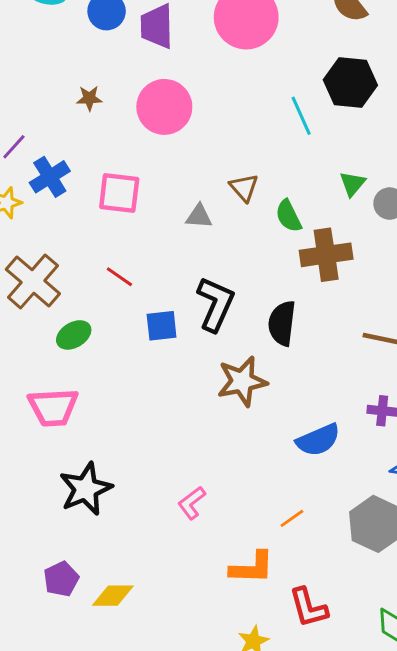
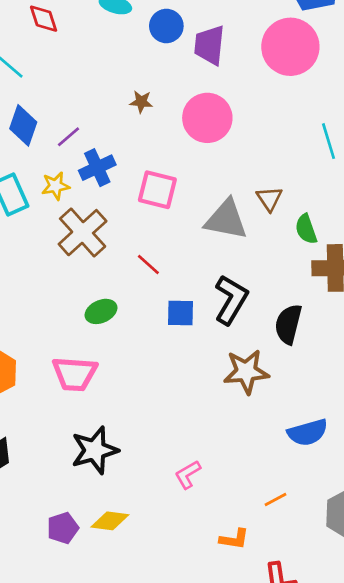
gray triangle: (199, 216) -> (226, 219), size x1.8
brown cross: (33, 281) -> (83, 233), moved
orange L-shape: (252, 568) -> (234, 539), size x0.7
yellow diamond: (113, 596) -> (110, 521), moved

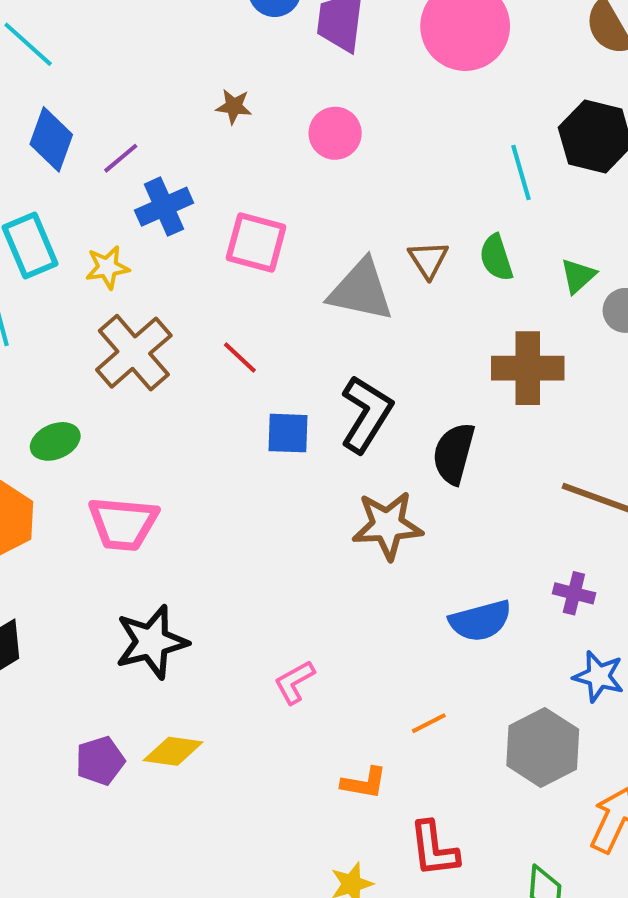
pink circle: (207, 118) -> (335, 133), size x0.7
yellow star: (56, 186) -> (107, 267), moved
green semicircle: (306, 229) -> (496, 258), moved
brown cross: (83, 233) -> (134, 353), moved
green ellipse: (101, 311) -> (55, 441), moved

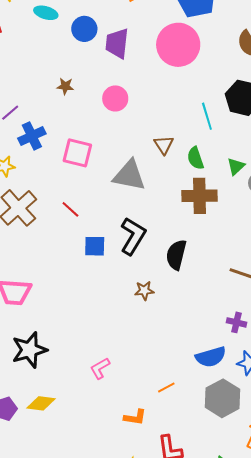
brown triangle: (428, 260) -> (164, 145), moved
brown cross: (528, 368) -> (200, 196), moved
brown star: (387, 525) -> (144, 291), size x0.6
blue semicircle: (480, 621) -> (211, 357), moved

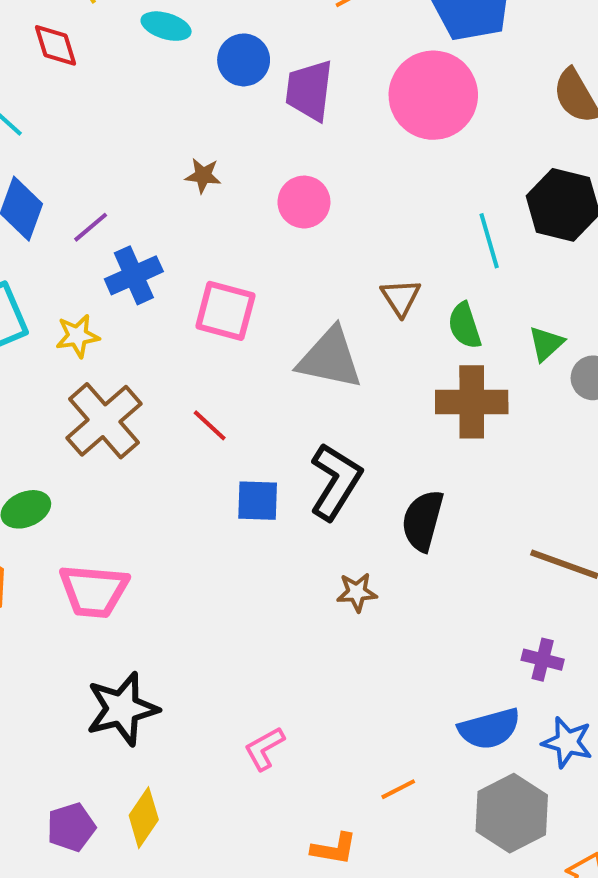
yellow diamond: (41, 403) -> (144, 818), turned -64

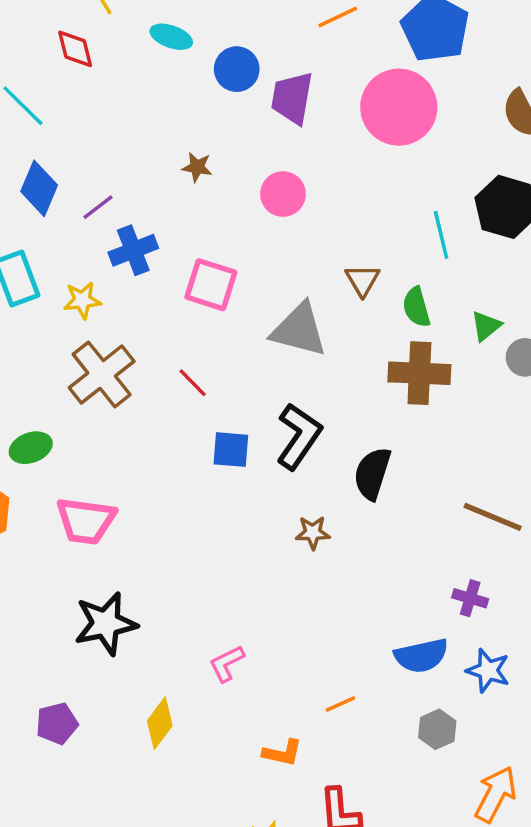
gray hexagon: (512, 813) -> (437, 729), size x0.6
yellow diamond: (144, 818) -> (160, 723), moved

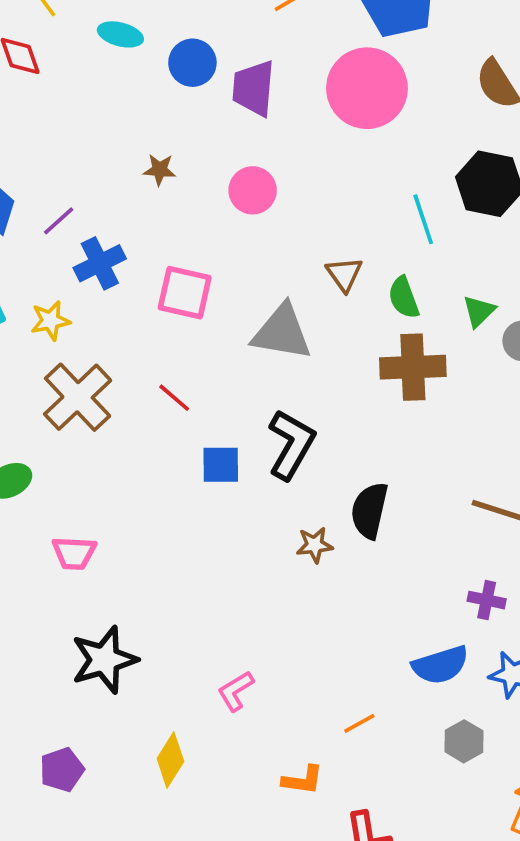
black semicircle: (372, 473) -> (369, 510), moved
pink trapezoid: (86, 521) -> (74, 553), size x0.7

